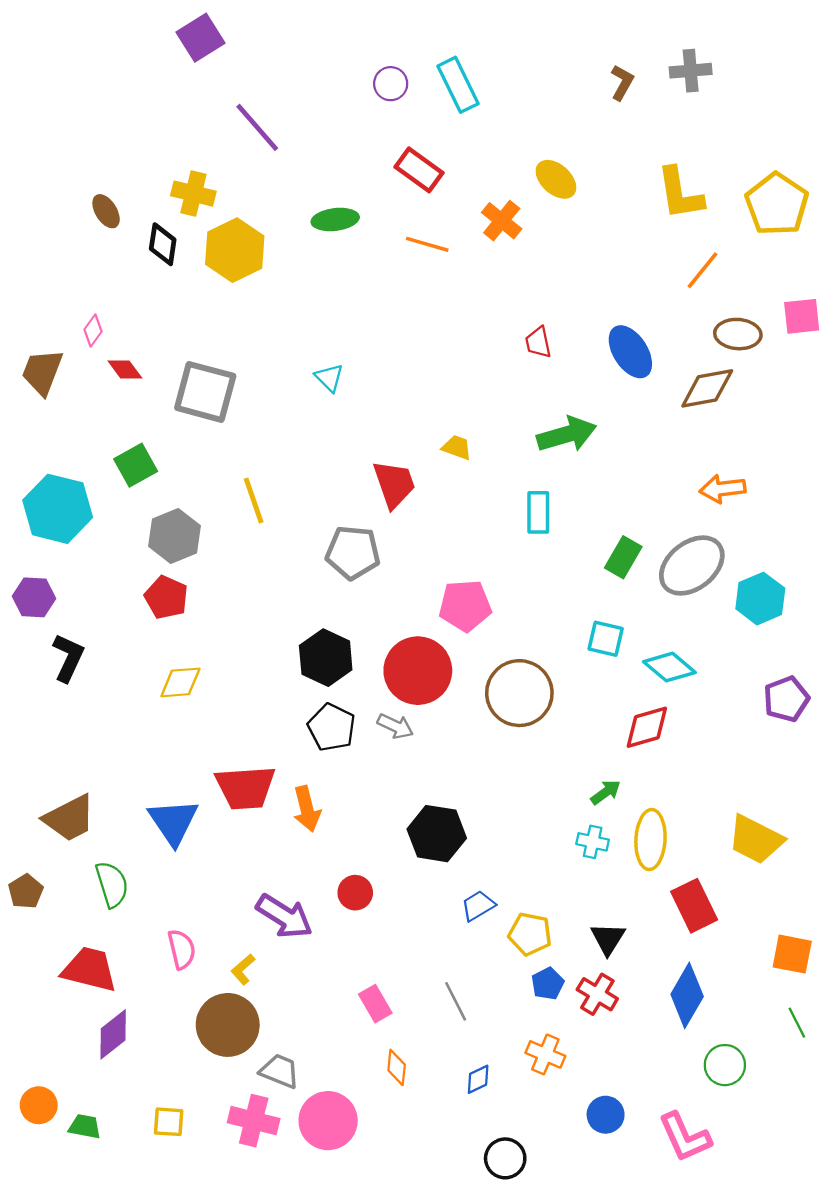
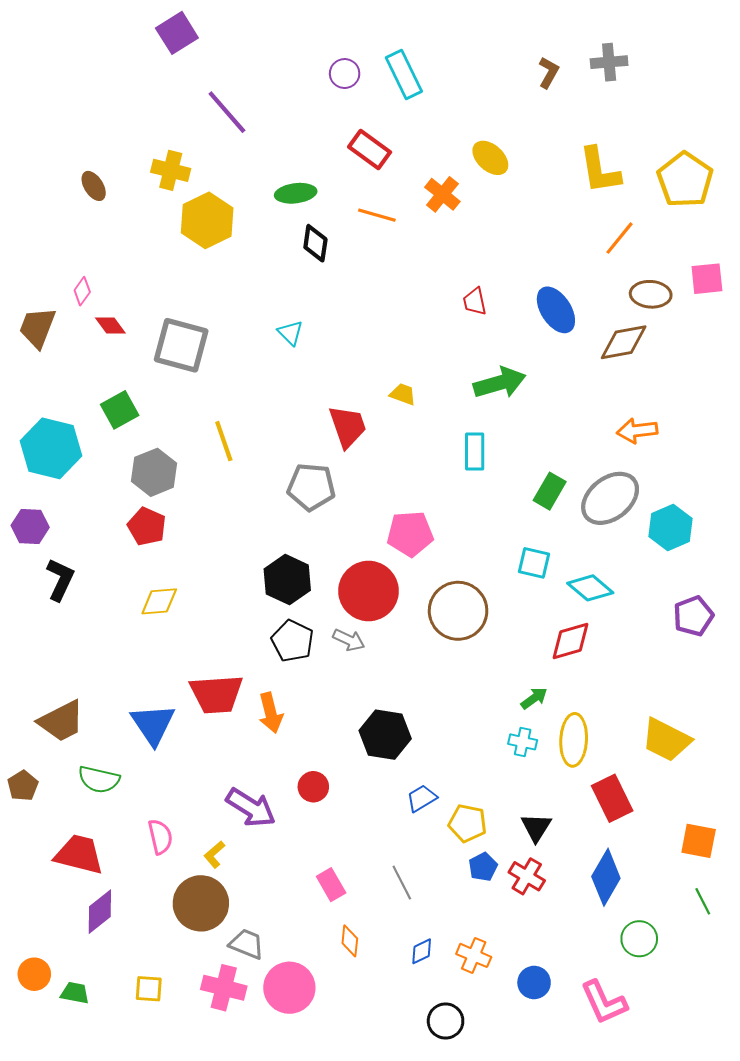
black diamond: (163, 244) -> (315, 243), moved
green semicircle: (112, 884) -> (99, 779), turned 120
orange cross: (545, 1054) -> (474, 955), moved

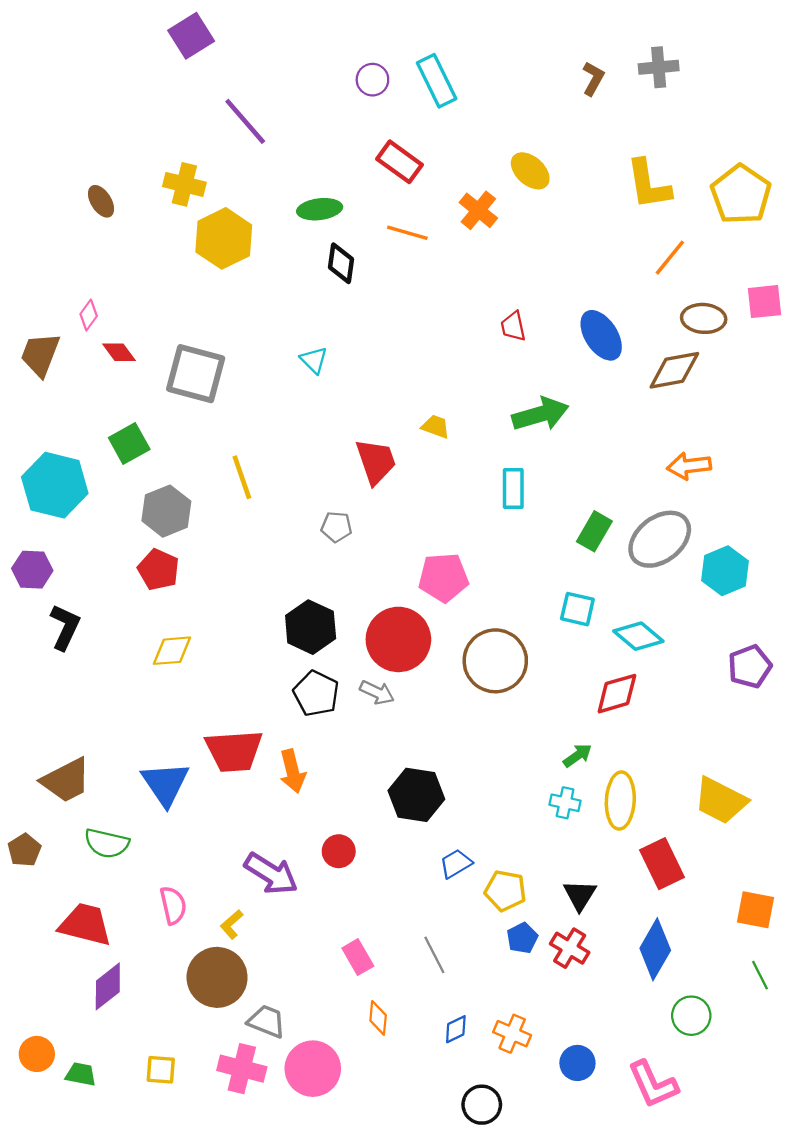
gray pentagon: (311, 487) -> (336, 527), size x0.6

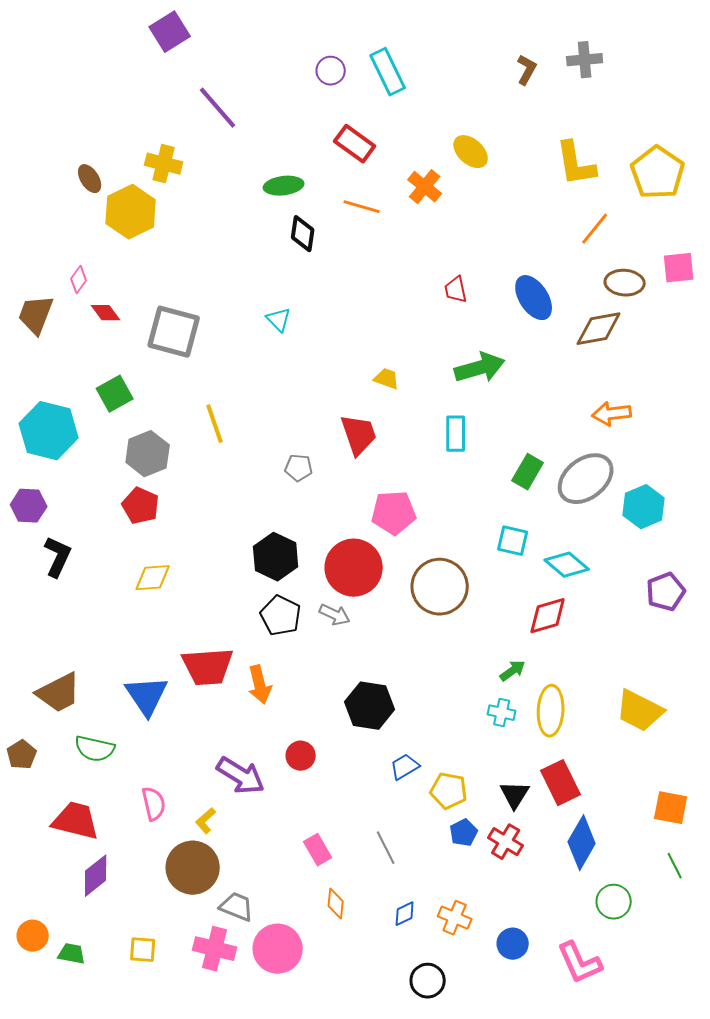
yellow hexagon: (224, 238) -> (131, 212), moved
red trapezoid: (376, 461) -> (359, 435), moved
red rectangle: (662, 864) -> (561, 783), moved

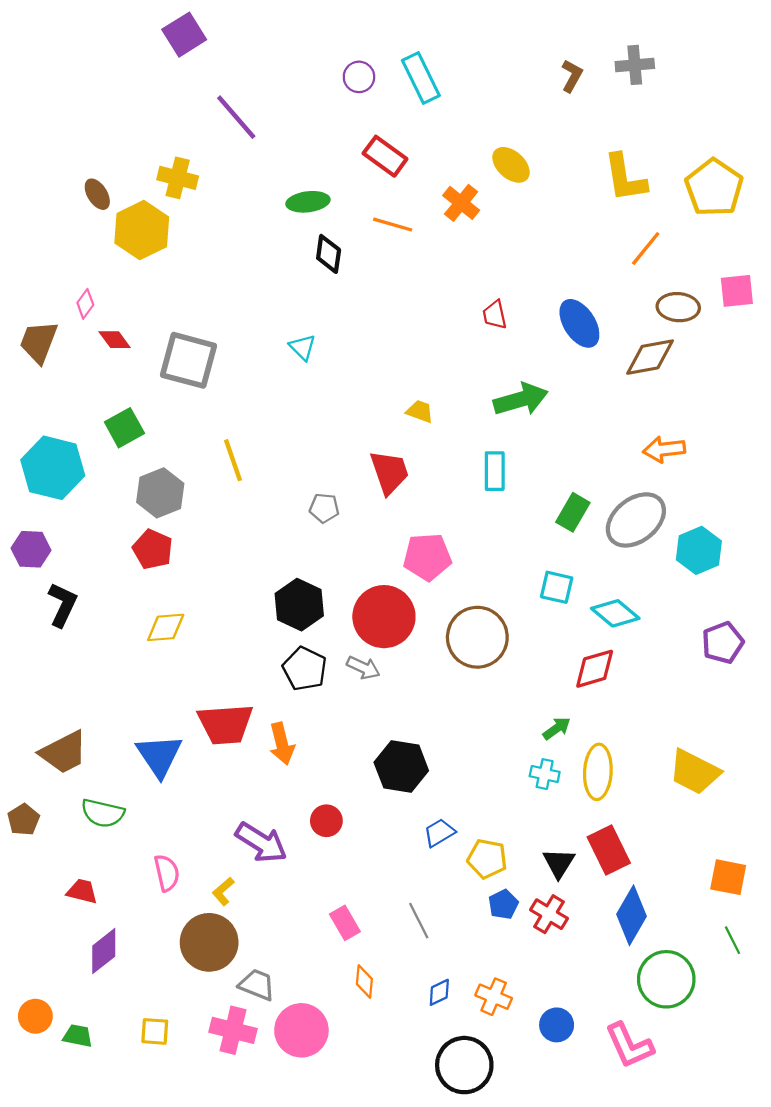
red trapezoid: (76, 821) -> (82, 891), size x0.6
green circle: (614, 902) -> (666, 979), size x1.5
black circle: (428, 981) -> (464, 1065), size x1.5

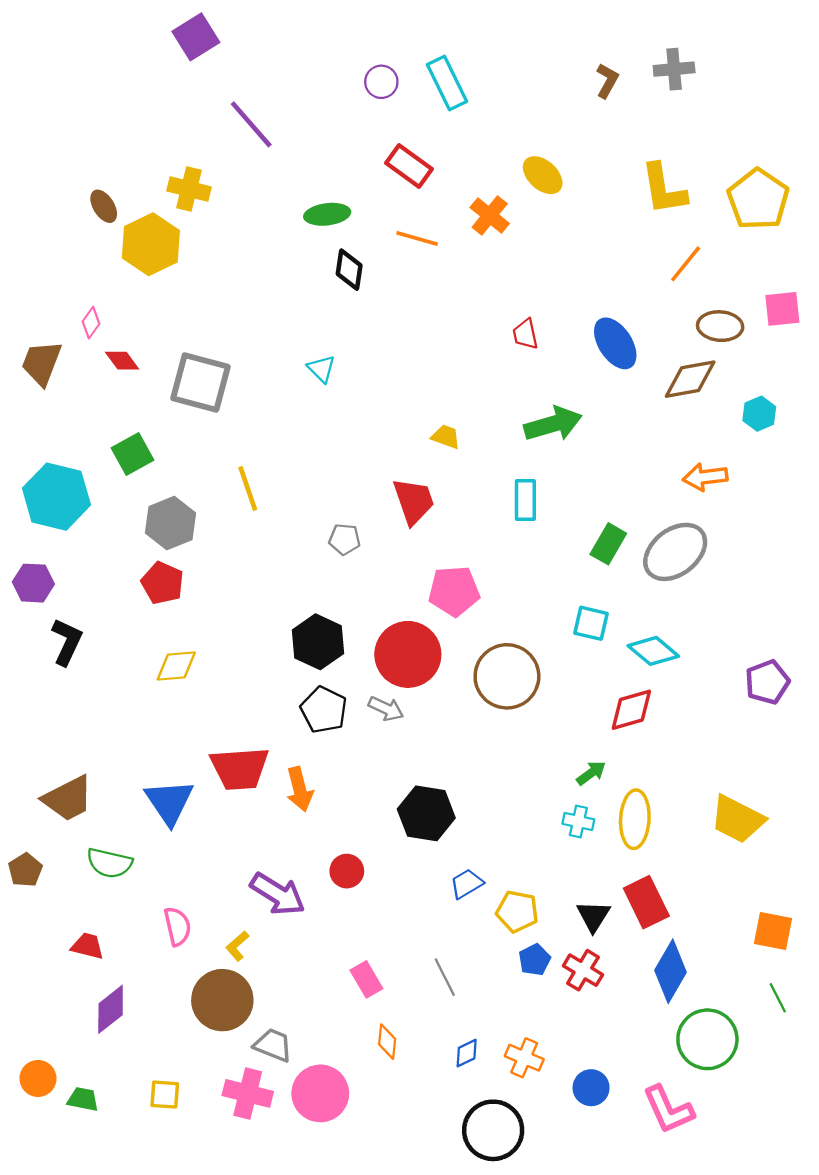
cyan hexagon: (699, 550) -> (759, 414), moved, size x0.7

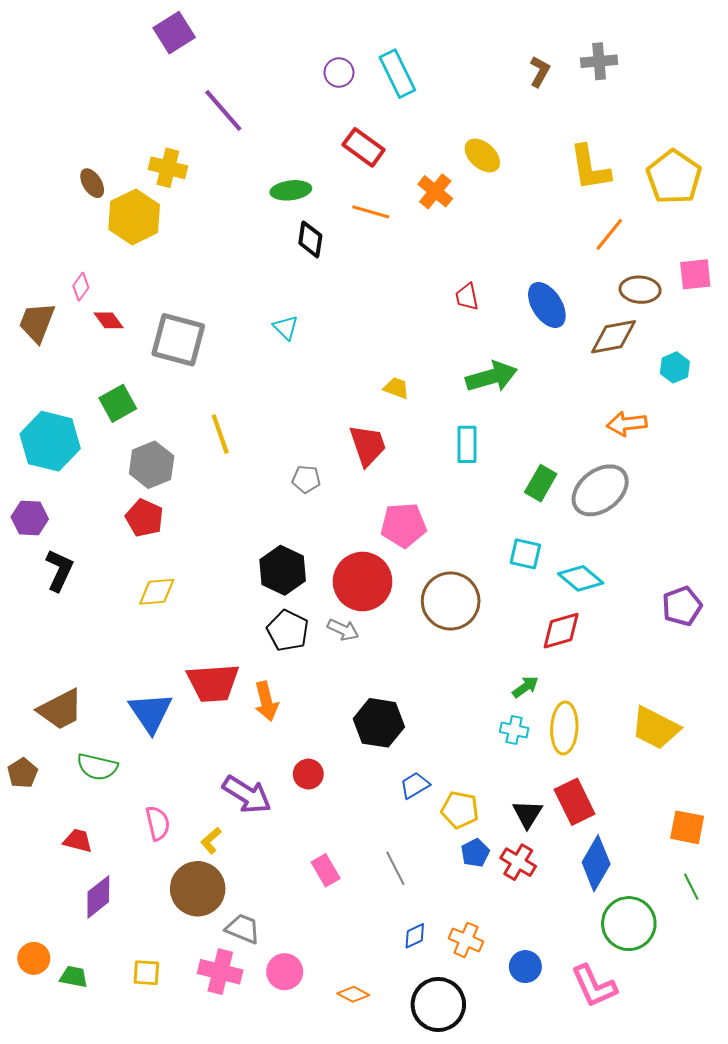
orange diamond: (387, 1042) -> (353, 994), moved, turned -68
pink circle: (320, 1093) -> (285, 972), size x0.7

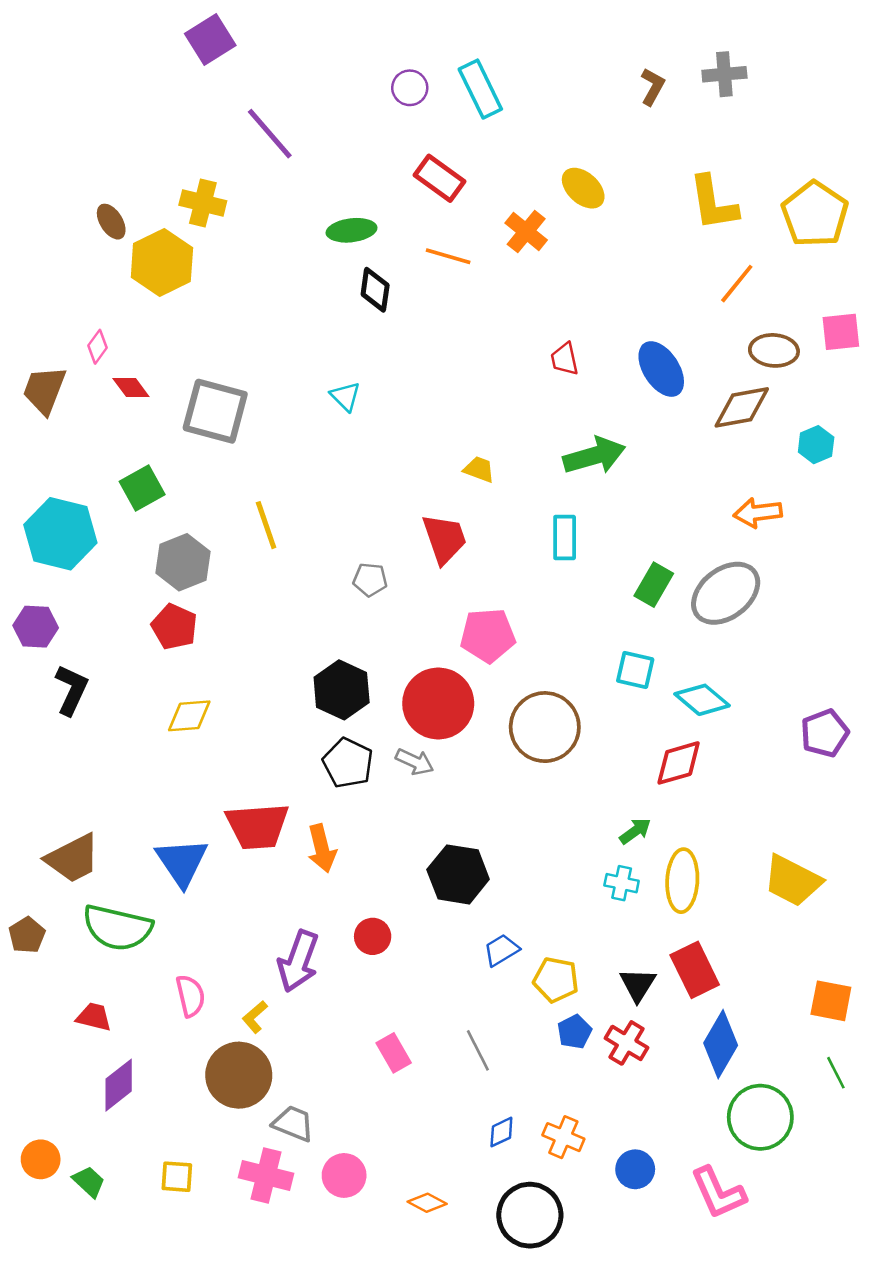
green semicircle: (97, 767) -> (117, 928), size x1.4
purple arrow: (247, 795) -> (298, 961), turned 78
green trapezoid: (74, 977) -> (89, 1182), turned 32

